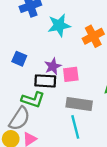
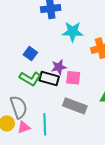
green L-shape: (33, 100) -> (30, 79), moved
gray semicircle: (19, 119) -> (19, 107), turned -65
cyan line: (75, 127) -> (45, 124), moved

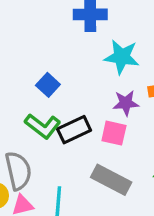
purple star: (59, 67) -> (126, 103), moved
black rectangle: (49, 79) -> (74, 130), turned -48

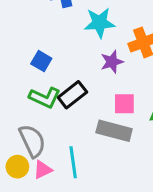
pink square: (114, 133) -> (124, 104), moved

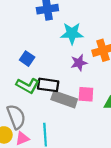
black rectangle: (72, 95) -> (48, 85), turned 42
gray rectangle: (114, 131) -> (64, 99), moved

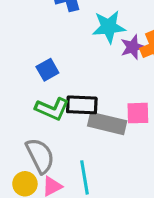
blue square: (27, 59) -> (47, 70), turned 32
purple star: (79, 63) -> (133, 47), moved

